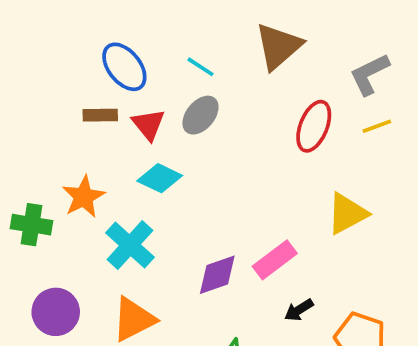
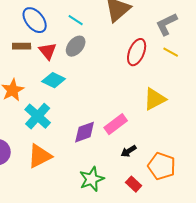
yellow line: (377, 126) -> (171, 52), turned 49

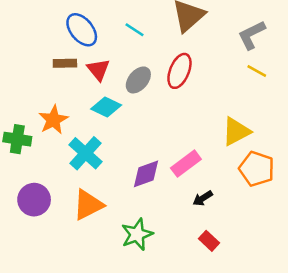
gray ellipse: (76, 46) -> (138, 80), moved
red ellipse: (137, 52) -> (179, 71), moved
orange pentagon: (162, 166) -> (257, 169), moved
green star: (92, 179) -> (137, 234), moved

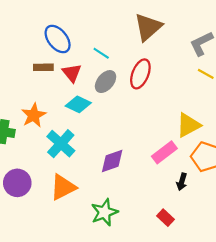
cyan line: (134, 30) -> (101, 53), moved
pink rectangle: (186, 164) -> (164, 152), moved
black arrow: (203, 198) -> (182, 182), moved, turned -42

